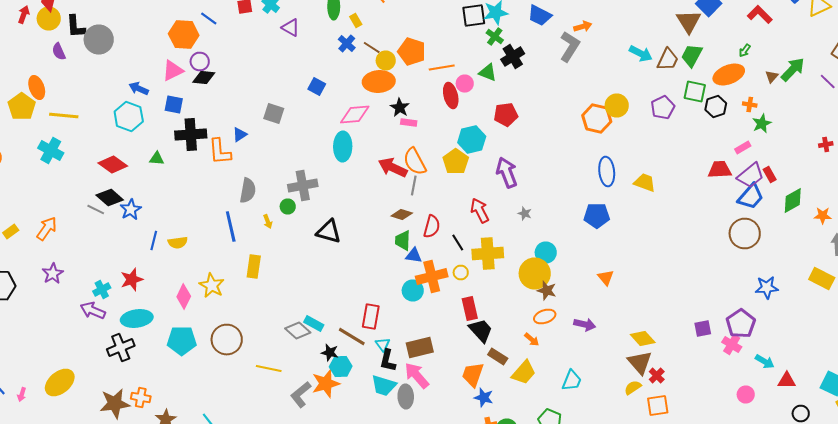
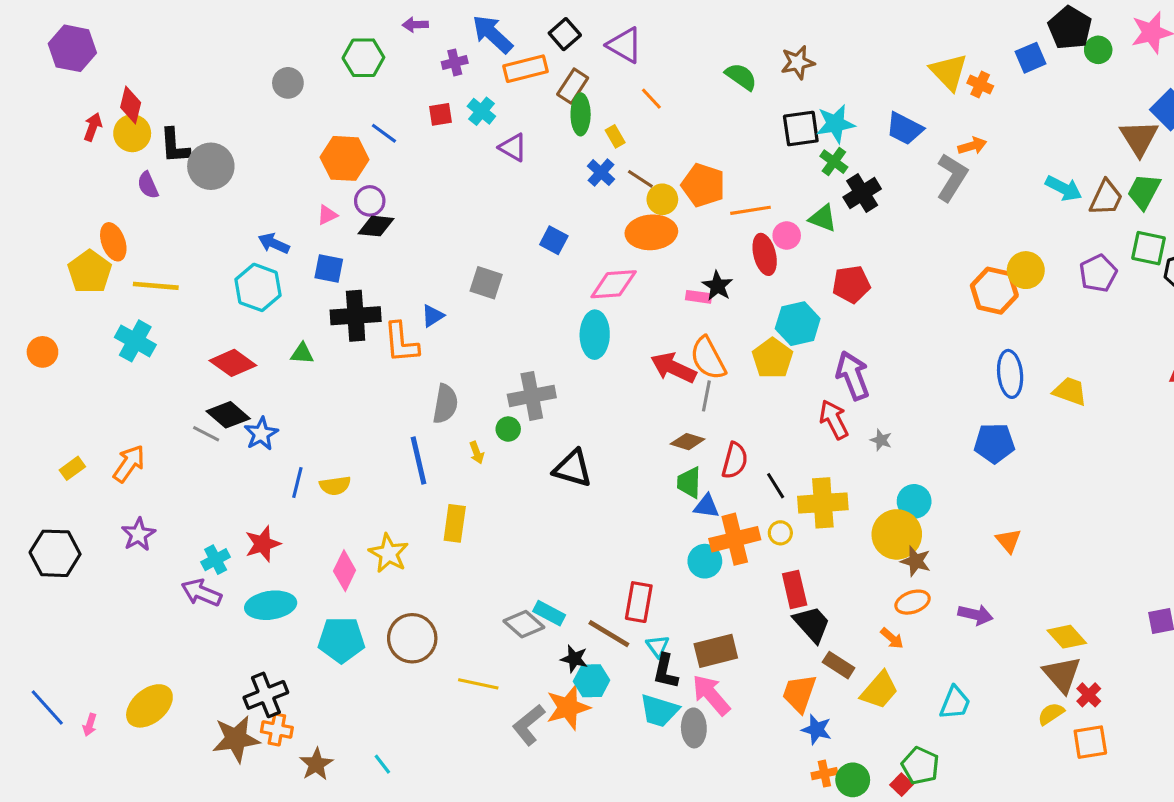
pink triangle: (173, 70) -> (327, 215), size x0.6
black star: (400, 108) -> (717, 286), moved
red arrow: (480, 210) -> (834, 420), moved
black cross: (121, 348) -> (266, 695), moved

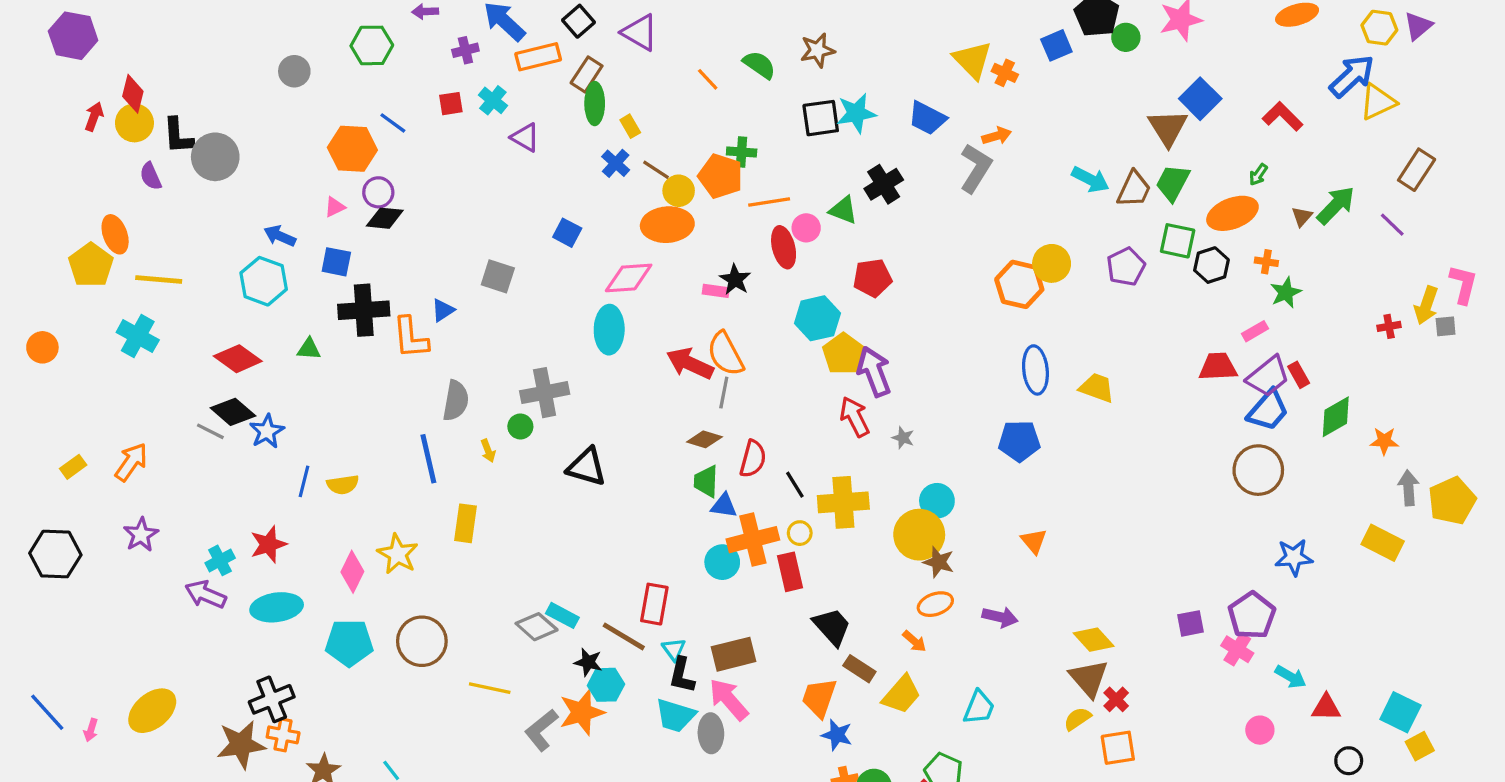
orange line: (651, 99) -> (708, 79), moved
green cross: (834, 162) -> (742, 152), moved, turned -32
yellow pentagon: (772, 358) -> (843, 354), moved
red rectangle: (795, 589) -> (790, 572), moved

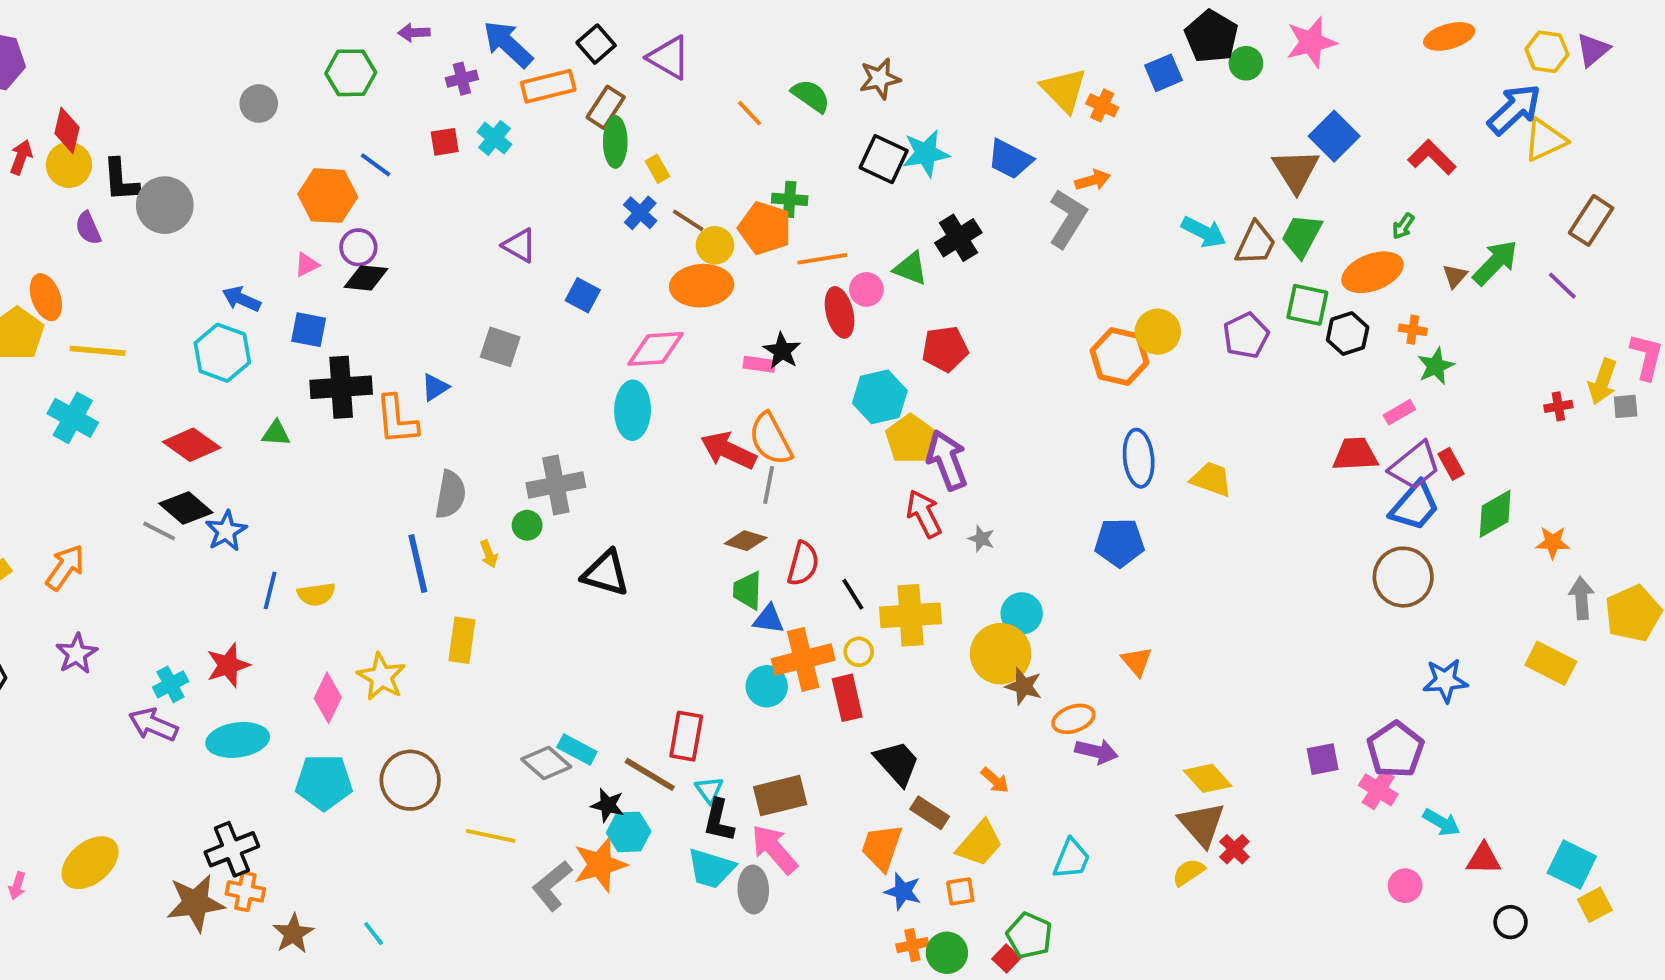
black square: (821, 118) -> (884, 159), turned 33
purple triangle: (525, 137) -> (519, 245), moved
orange ellipse: (935, 604) -> (1073, 719), moved
orange square: (1118, 748) -> (960, 891), moved, size x0.7

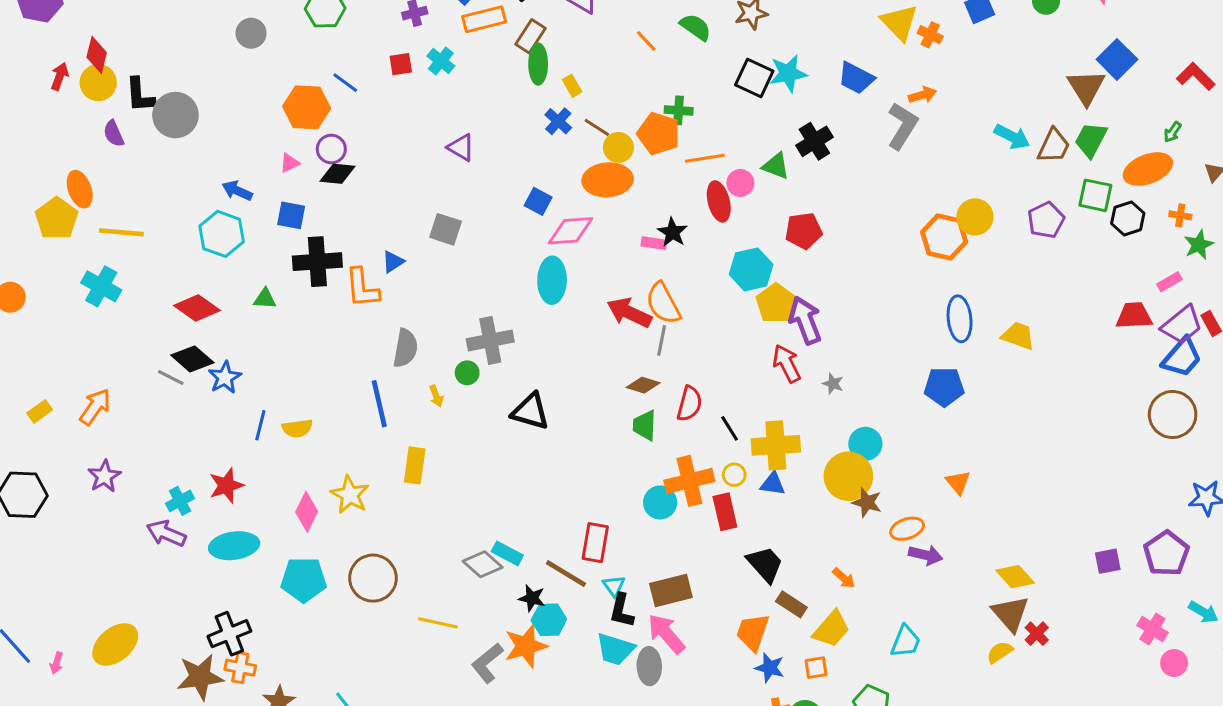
blue square: (583, 295) -> (538, 201), moved
blue triangle: (769, 619) -> (773, 484), moved
pink cross: (1378, 790) -> (1153, 629), moved

